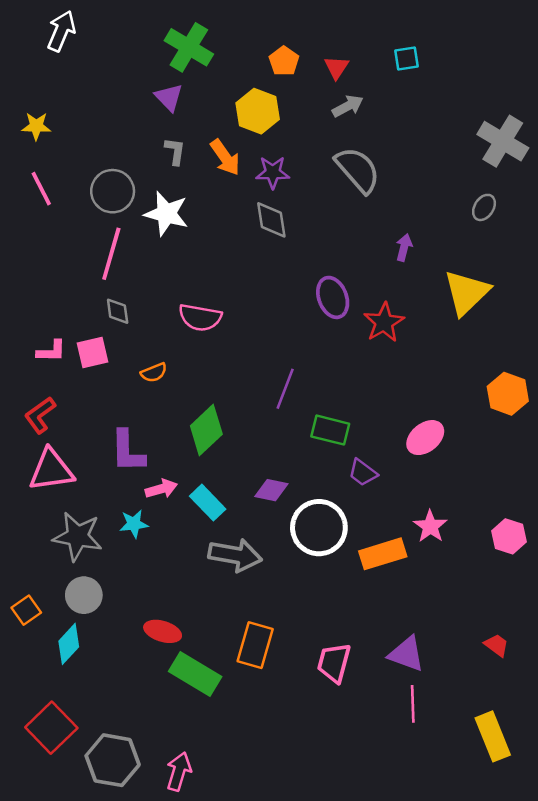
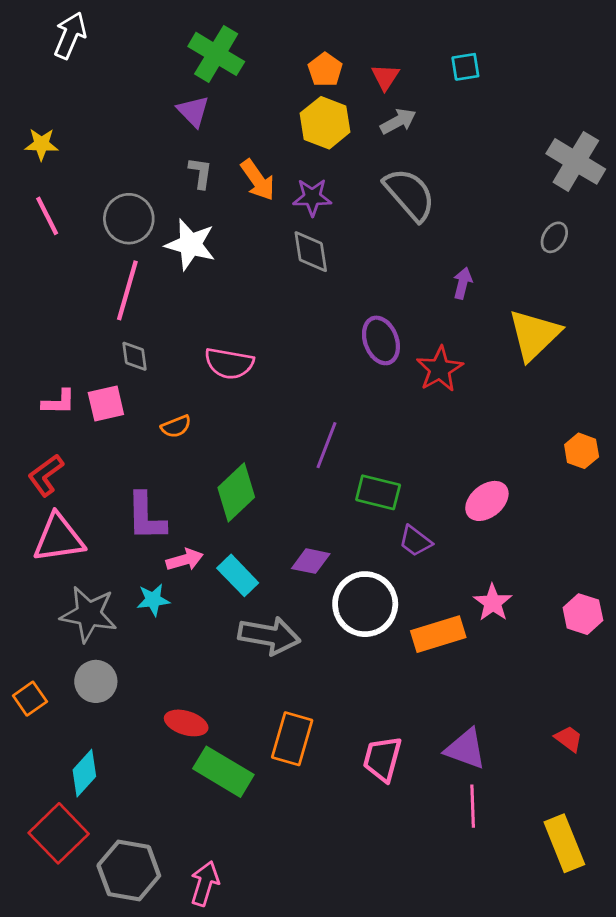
yellow hexagon: (258, 111) -> (325, 123), moved
orange hexagon: (508, 394) -> (582, 451), size x0.7
cyan diamond: (69, 644) -> (84, 773), moved

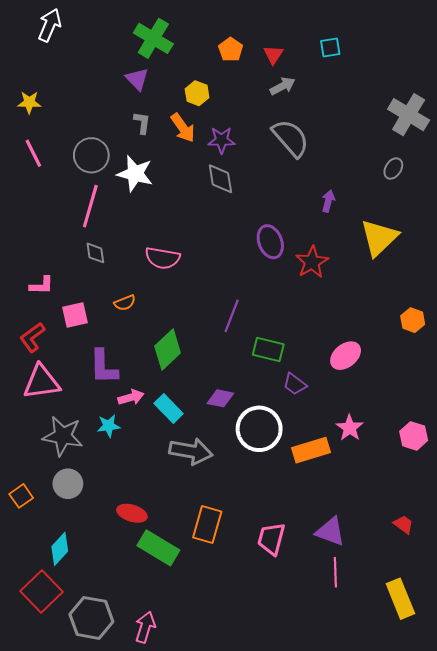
yellow hexagon: (325, 123) -> (197, 93), moved, size x0.7
pink square: (106, 404) -> (75, 315), moved

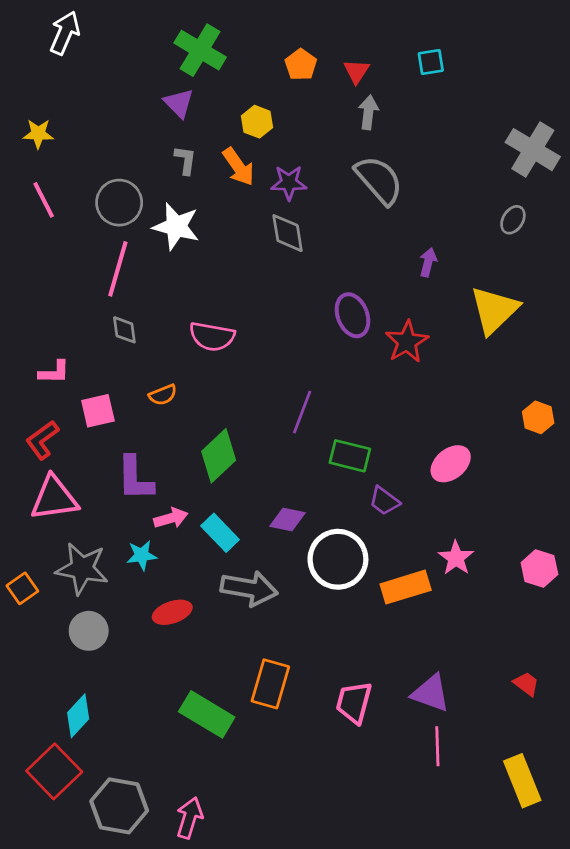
gray arrow: (282, 86) -> (368, 112), turned -55
orange square: (21, 496) -> (22, 588), moved
red ellipse: (132, 513) -> (172, 612), moved, turned -36

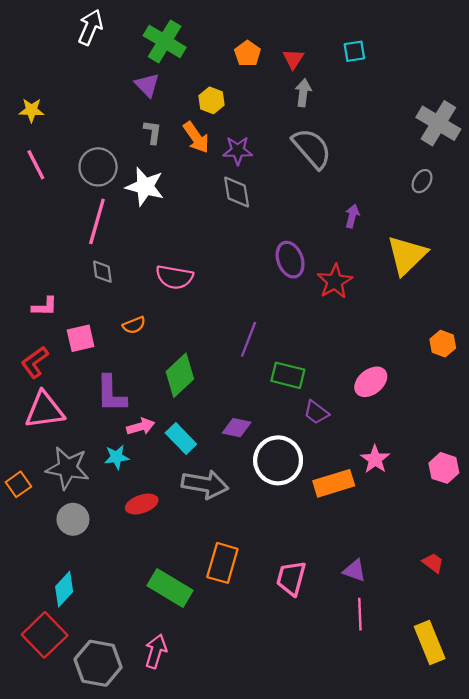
white arrow: (65, 33) -> (90, 27), moved
purple triangle: (431, 693) -> (354, 571), size x0.7
pink arrow: (189, 818) -> (156, 651), moved

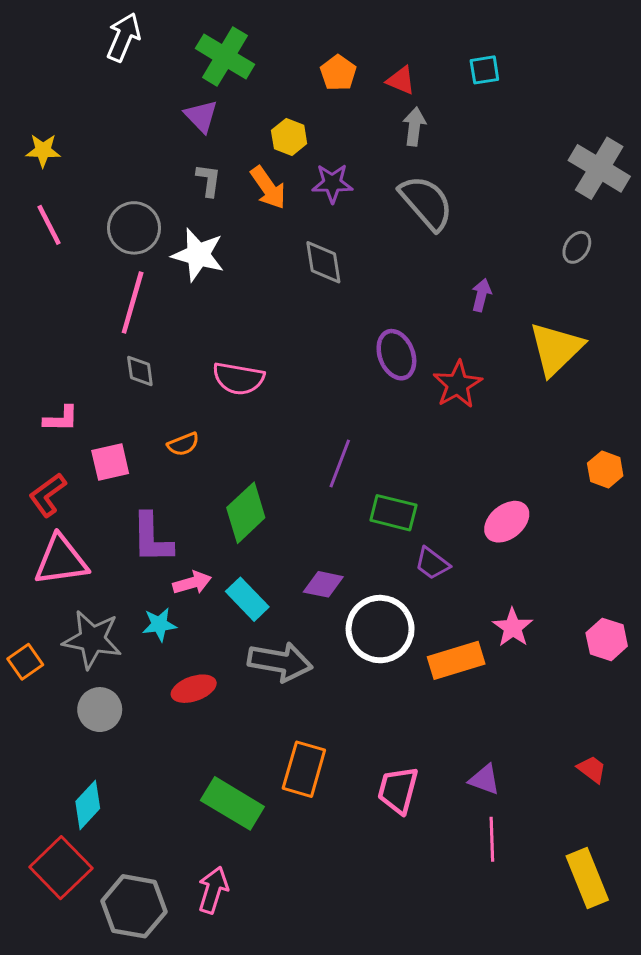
red triangle: (293, 59) -> (401, 80), turned -40
purple star: (238, 151) -> (332, 183), moved

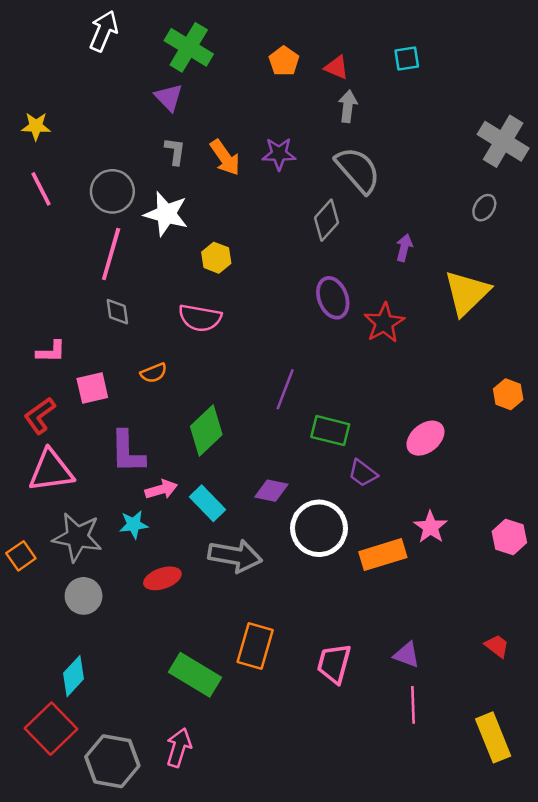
yellow hexagon: (289, 137) -> (216, 258), moved
gray diamond: (323, 262) -> (327, 220), moved, turned 51

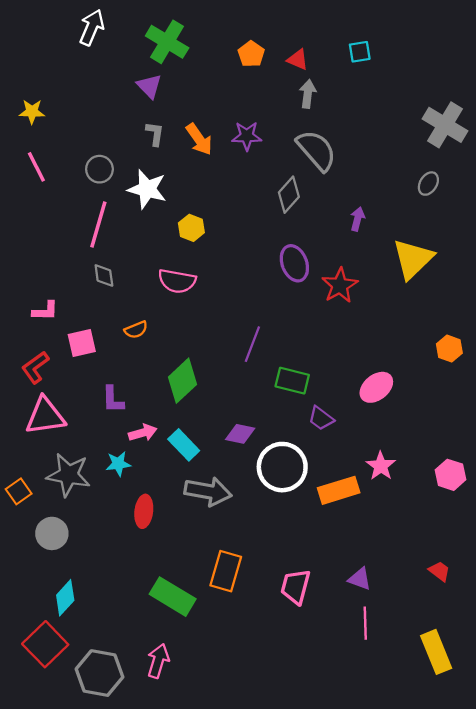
gray circle: (112, 191) -> (99, 169), size x0.7
purple L-shape: (127, 452) -> (113, 399), size x0.7
red ellipse: (162, 578) -> (144, 511), turned -64
gray circle: (84, 596) -> (52, 533), moved

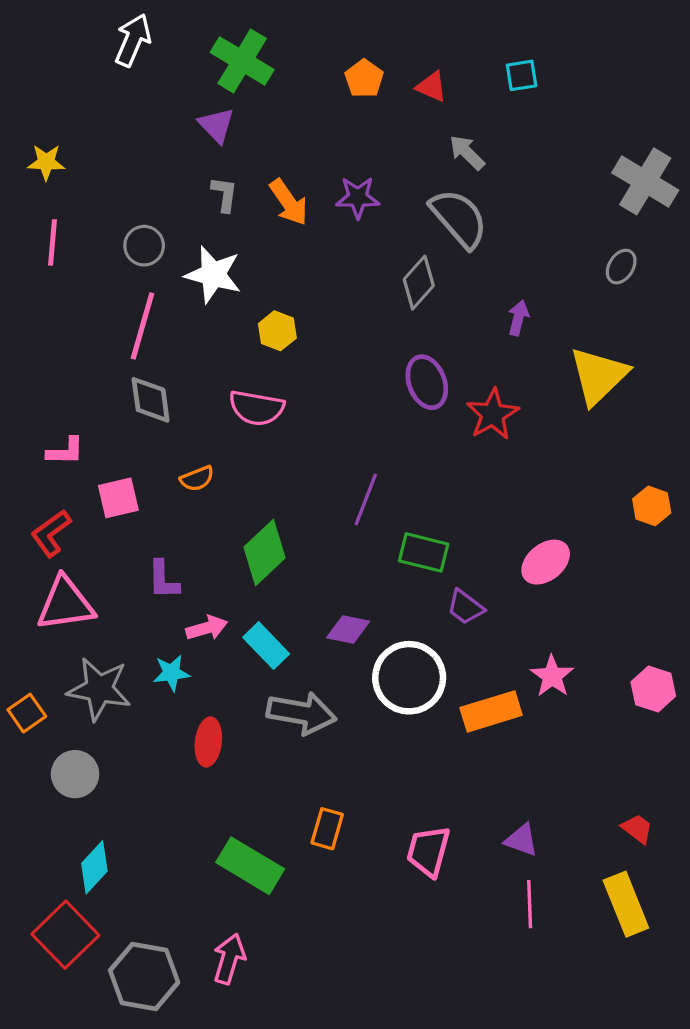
gray arrow: (308, 94) -> (467, 152), moved, turned -52
pink line: (36, 167) -> (53, 242), turned 32
gray diamond: (104, 275) -> (151, 400), size x1.4
orange rectangle: (226, 571) -> (327, 829), size x0.7
yellow rectangle: (436, 652) -> (626, 904), moved

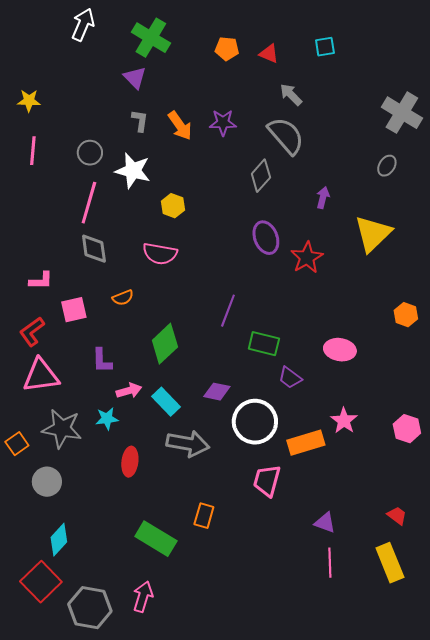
orange pentagon: (364, 79) -> (227, 49), turned -30
pink ellipse: (546, 562) -> (340, 350), turned 48
pink trapezoid: (428, 851) -> (267, 481), moved

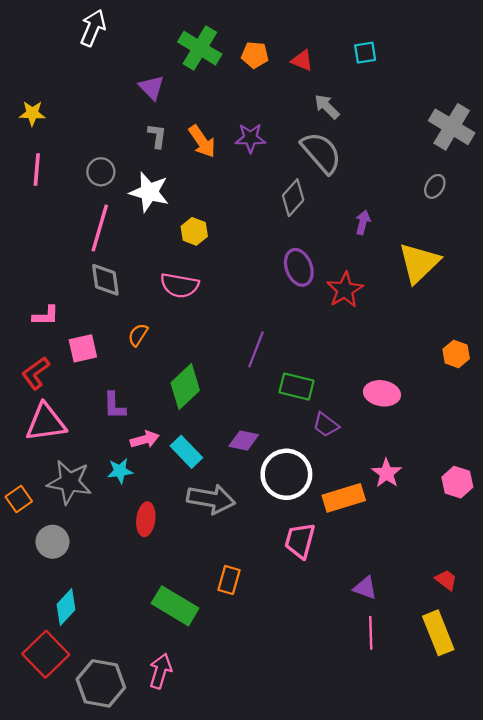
green cross: (151, 38) -> (200, 48), moved
orange semicircle: (123, 298) -> (138, 335), turned 145

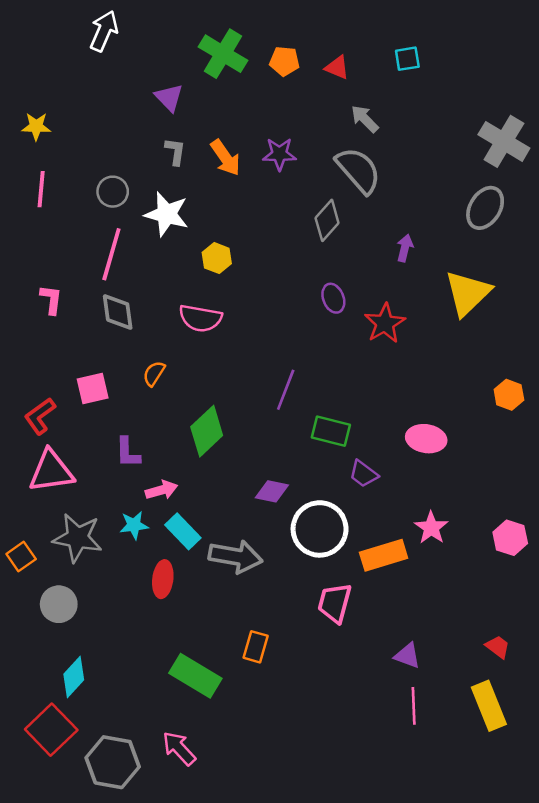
gray ellipse: (435, 186) -> (485, 208), size x1.6
purple ellipse: (299, 267) -> (333, 298), size x0.7
pink L-shape: (46, 316) -> (51, 299), moved, turned -84
cyan rectangle: (186, 452) -> (183, 531), moved
pink arrow: (160, 671) -> (179, 748), turned -60

